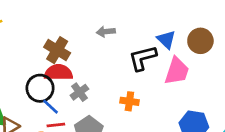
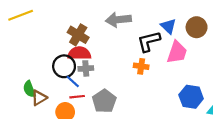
gray arrow: (106, 32) -> (118, 20), size x1.6
gray cross: (79, 92) -> (86, 68), moved, turned 32
orange cross: (129, 101) -> (141, 66), moved

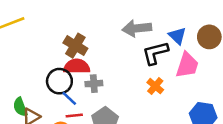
gray arrow: (118, 20) -> (137, 28), moved
orange cross: (141, 66) -> (155, 86), moved, turned 32
gray cross: (86, 68) -> (94, 84), moved

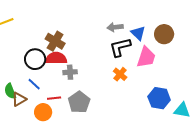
gray arrow: (137, 28) -> (115, 27), moved, size x0.7
black circle: (59, 81) -> (35, 59), moved
blue line: (69, 98) -> (34, 84), moved

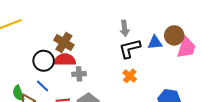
gray arrow: (115, 27) -> (125, 28), turned -91
blue triangle: (138, 33) -> (155, 43), moved, turned -49
pink trapezoid: (146, 57) -> (186, 48), moved

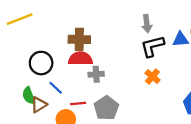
brown cross: (64, 43) -> (79, 39), turned -30
black circle: (44, 61) -> (41, 63), moved

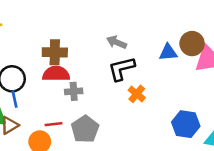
gray arrow: (147, 24) -> (117, 42), moved, turned 120
black L-shape: (152, 46) -> (122, 69), moved
blue line: (56, 88) -> (15, 99), moved, turned 35

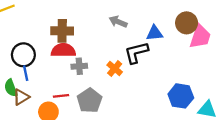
blue triangle: (168, 52) -> (155, 33), moved
black L-shape: (122, 69) -> (136, 53), moved
orange cross: (137, 94) -> (115, 69), moved

